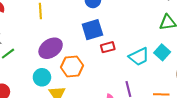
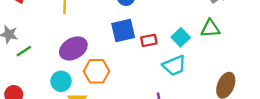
red rectangle: (108, 47) -> (149, 40), moved
cyan square: (162, 52) -> (181, 37), moved

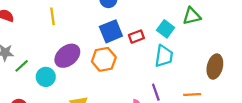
cyan trapezoid: (174, 66) -> (164, 56), turned -50
orange hexagon: (97, 71) -> (104, 59), moved
cyan circle: (61, 81) -> (46, 77), moved

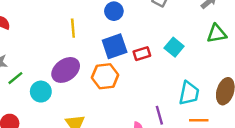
yellow line: (53, 16) -> (73, 28), moved
green triangle: (192, 16) -> (217, 34), moved
cyan trapezoid: (164, 56) -> (189, 93), moved

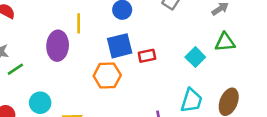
cyan square: (174, 47) -> (195, 57), moved
purple ellipse: (66, 70) -> (58, 46), moved, turned -56
cyan circle: (41, 92) -> (40, 103), moved

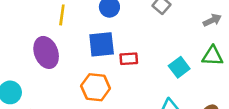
purple ellipse: (58, 46) -> (46, 52), moved, turned -32
orange hexagon: (107, 76) -> (96, 87), moved

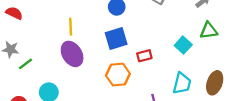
yellow line: (62, 15) -> (71, 27), moved
red rectangle: (129, 59) -> (144, 56), moved

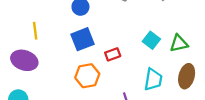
green triangle: (209, 31) -> (179, 43), moved
purple ellipse: (72, 54) -> (24, 60), moved, turned -35

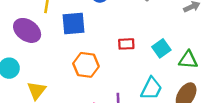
blue square: (82, 39) -> (74, 24), moved
red rectangle: (113, 54) -> (126, 44), moved

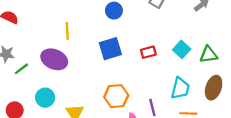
blue square: (74, 24) -> (110, 49), moved
orange hexagon: (86, 65) -> (116, 96), moved

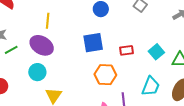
yellow line: (67, 31) -> (48, 21), moved
orange hexagon: (116, 96) -> (105, 75), moved
cyan circle: (45, 98) -> (37, 72), moved

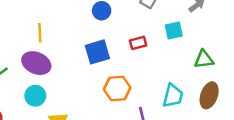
red rectangle: (126, 50) -> (138, 43), moved
cyan square: (156, 52) -> (174, 30), moved, turned 35

